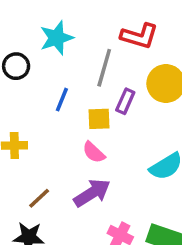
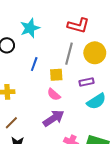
gray line: (104, 68) -> (69, 54), moved
purple rectangle: (125, 101) -> (86, 82), moved, turned 56
brown line: (39, 198) -> (11, 123), moved

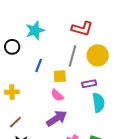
cyan semicircle: (96, 101) -> (98, 103), turned -66

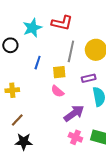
red L-shape: (82, 29) -> (62, 23), moved
purple arrow: (57, 118) -> (74, 113), moved

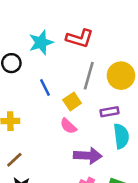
blue line: (38, 63) -> (45, 87), turned -48
yellow square: (59, 72) -> (72, 102), turned -32
purple arrow: (74, 113) -> (88, 156), turned 35

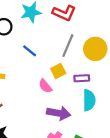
blue line: (45, 87) -> (30, 51), turned -32
yellow square: (72, 102) -> (58, 71), moved

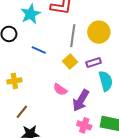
pink semicircle: (45, 86) -> (60, 89), moved
purple arrow: (59, 113) -> (81, 100), turned 125

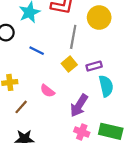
yellow circle: (99, 32) -> (99, 18), moved
pink semicircle: (60, 89) -> (47, 91), moved
brown line: (22, 112) -> (21, 107), moved

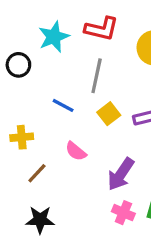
gray line: (73, 37) -> (97, 76), moved
blue line: (37, 51) -> (63, 105), moved

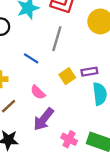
yellow square: (109, 114) -> (67, 76), moved
purple arrow: (121, 174) -> (44, 119), moved

